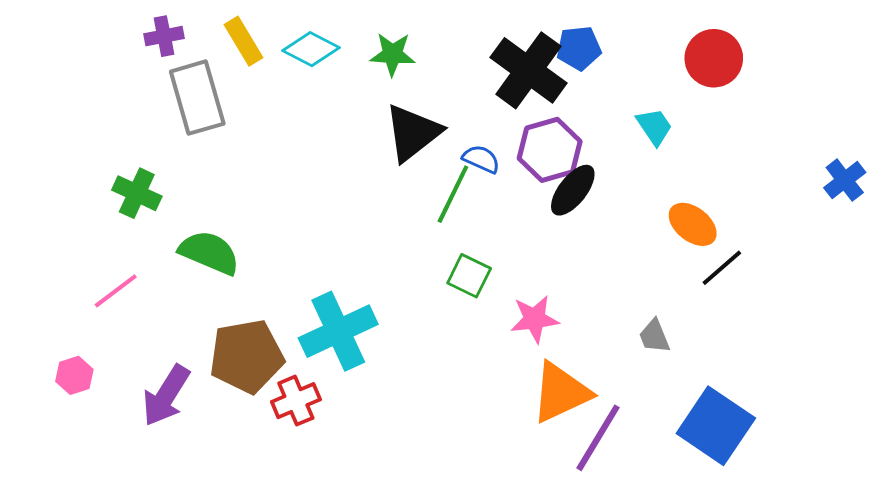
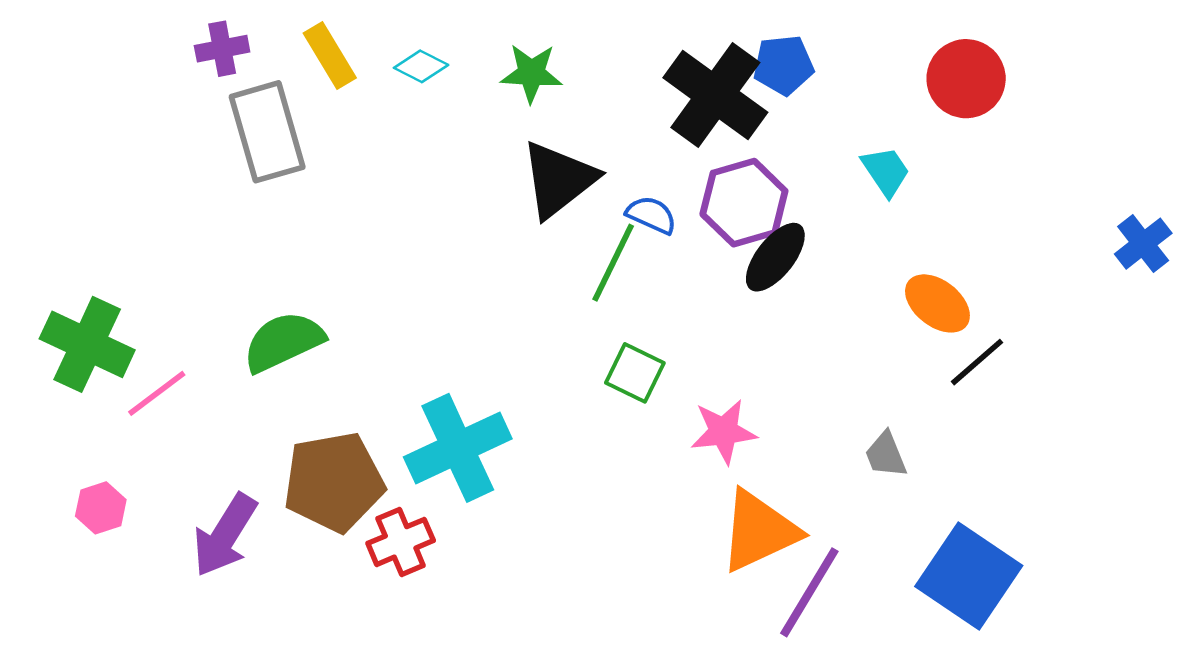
cyan diamond: (311, 49) -> (421, 66), size x0.7
green cross: (137, 193) -> (87, 344), moved, size x1.4
green semicircle: (209, 253) -> (283, 342), turned -48

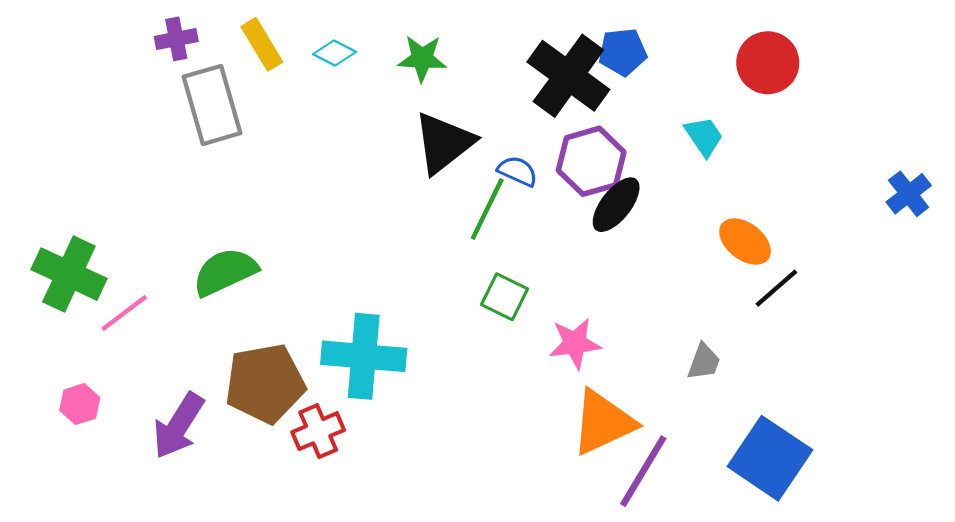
cyan cross: (458, 448) -> (364, 356), turned 30
gray trapezoid: (886, 455) -> (704, 362), turned -138

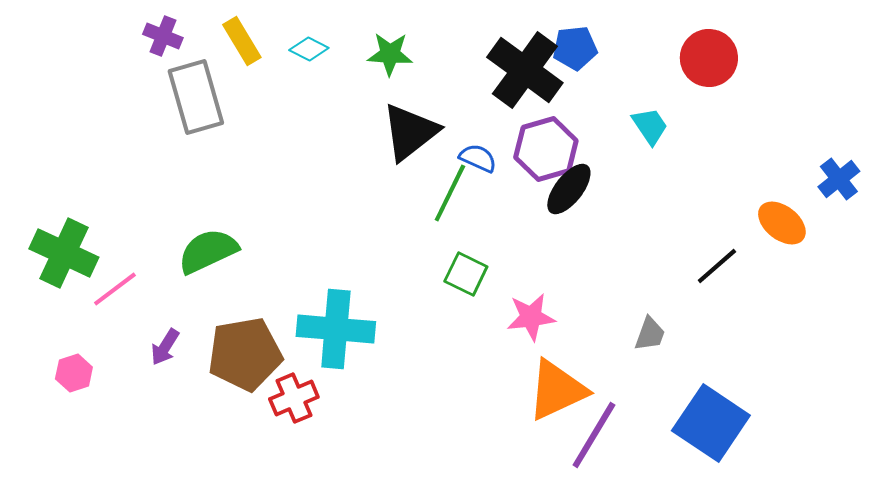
purple cross: (176, 39) -> (163, 36), turned 33
orange ellipse: (745, 241) -> (782, 223), moved
purple arrow: (178, 426) -> (165, 347), moved, size x0.6

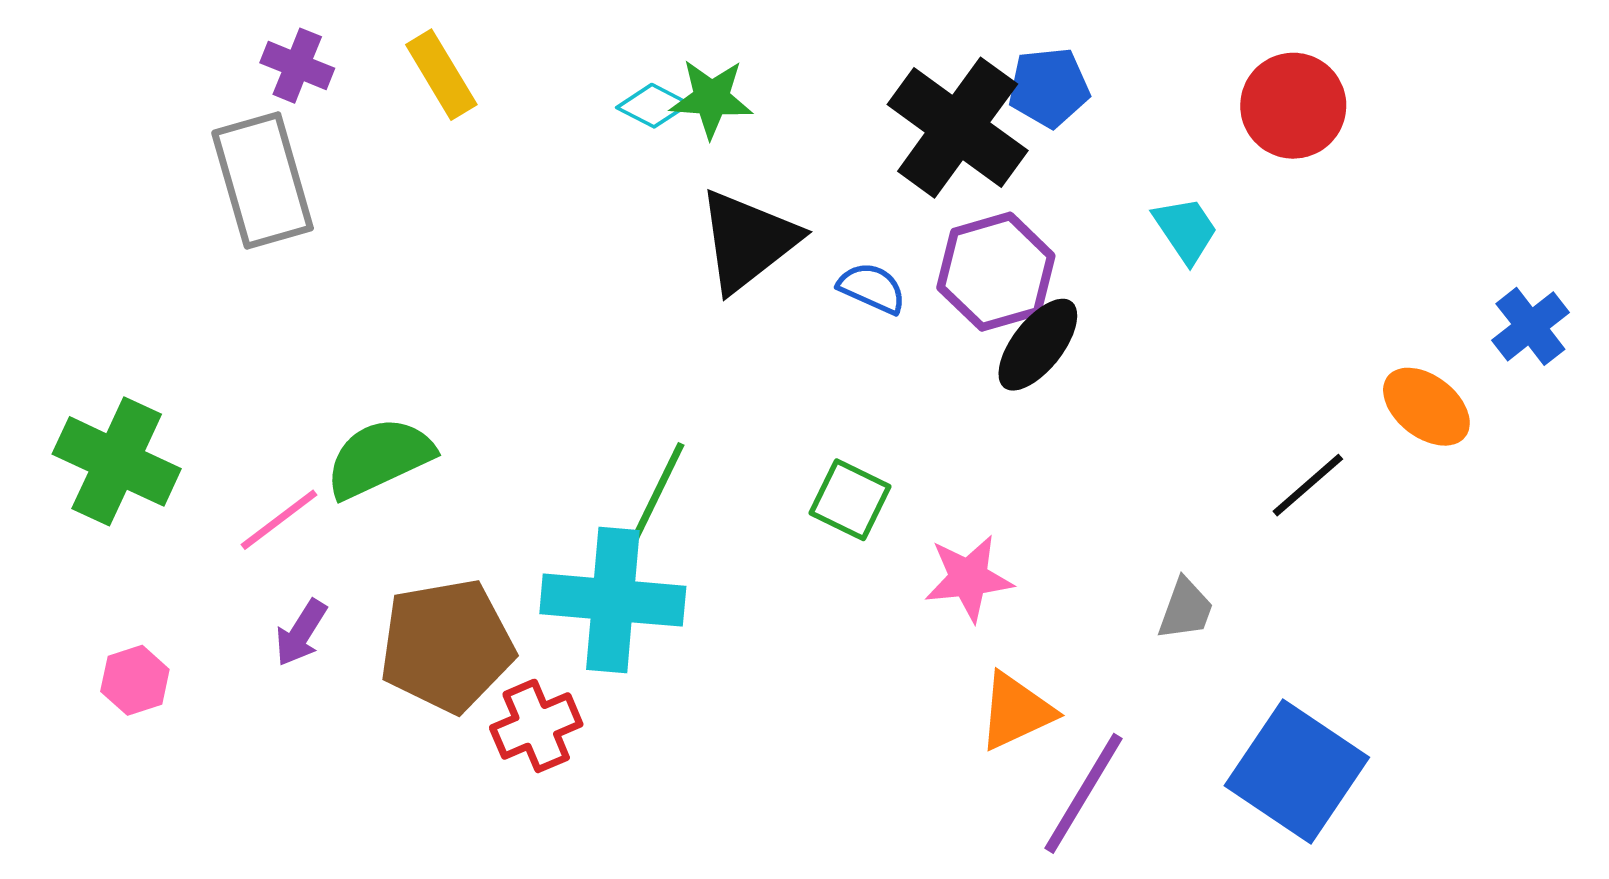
cyan diamond: (309, 49) -> (653, 106), moved
gray rectangle: (196, 97) -> (263, 180), moved
green line: (450, 193) -> (657, 494), moved
pink line: (115, 289) -> (279, 520), moved
orange triangle: (557, 390) -> (1016, 711), size x0.7

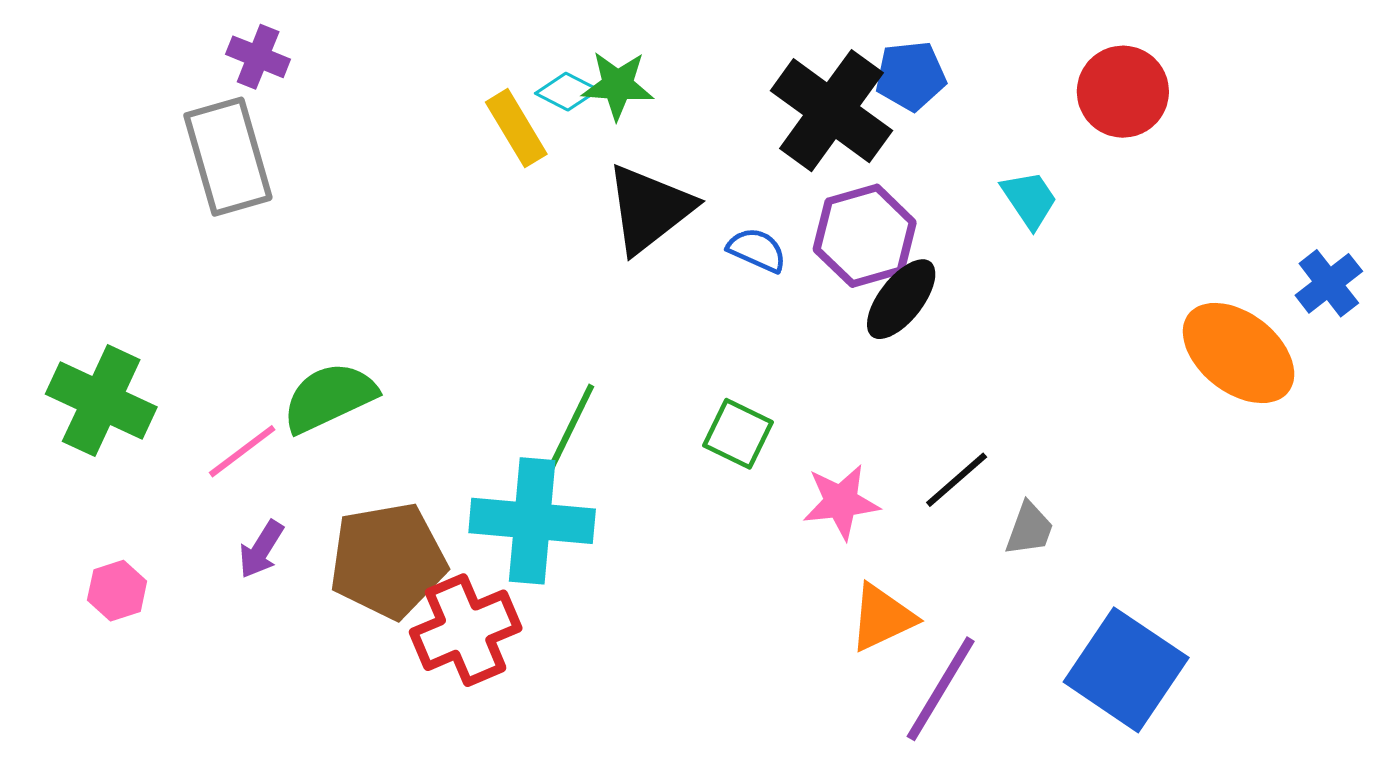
yellow rectangle: (441, 75) -> (516, 128), moved
orange ellipse: (1426, 407) -> (1239, 353), size x1.5
black line: (1308, 485) -> (957, 480), moved
red cross: (536, 726) -> (466, 630), size x1.4

